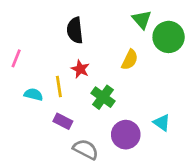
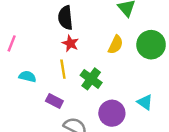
green circle: (169, 37) -> (151, 45), moved
red star: (80, 69) -> (70, 43), moved
yellow line: (59, 86) -> (63, 69), moved

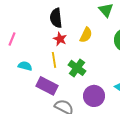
yellow semicircle: (116, 45) -> (86, 35), moved
purple rectangle: (54, 101) -> (47, 86), size x1.5

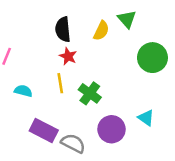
yellow semicircle: (86, 35) -> (101, 31), moved
purple rectangle: (47, 86) -> (44, 131), moved

